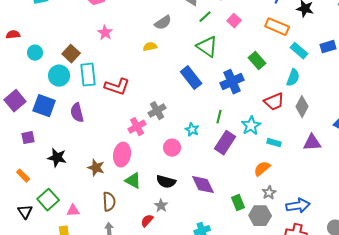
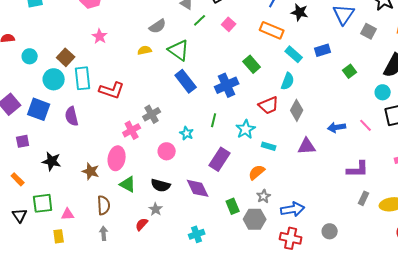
green triangle: (207, 47) -> (179, 50), moved
purple rectangle: (225, 143) -> (220, 159), moved
green square: (48, 200) -> (43, 203), turned 35

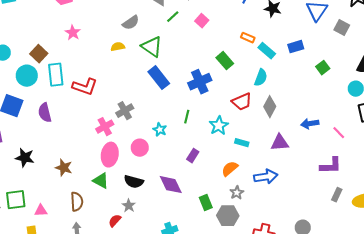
orange rectangle: (272, 30) -> (248, 38), moved, size x0.6
pink line: (366, 125) -> (339, 133), moved
pink ellipse: (117, 158) -> (110, 155), moved
purple rectangle: (220, 159) -> (193, 156), size x0.6
blue arrow: (293, 209) -> (266, 177), moved

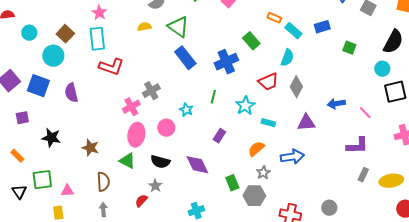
green square: (323, 68) -> (349, 48), turned -32
cyan rectangle: (56, 75) -> (97, 39), moved

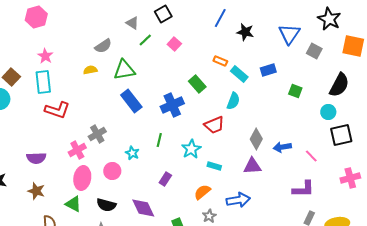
green triangle: (178, 27) -> (124, 70), turned -45
gray diamond: (296, 87) -> (256, 139), moved
purple semicircle: (71, 93) -> (36, 158), moved, turned -78

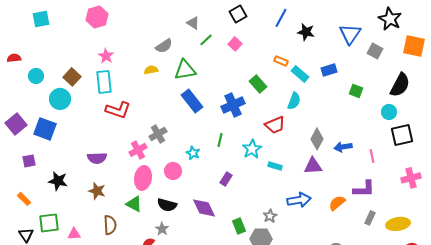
black square: (163, 14) -> (238, 14), moved
pink line: (311, 156) -> (372, 156), turned 32
orange semicircle: (202, 192) -> (337, 203), moved

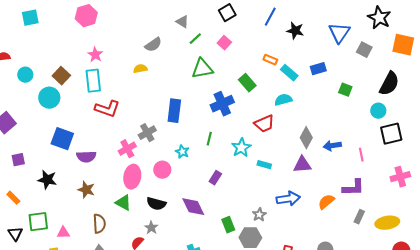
green triangle: (185, 70) -> (202, 69), moved
blue rectangle: (192, 101) -> (174, 111), moved, turned 45
cyan semicircle: (294, 101) -> (283, 100), turned -126
blue square: (45, 129) -> (62, 139), moved

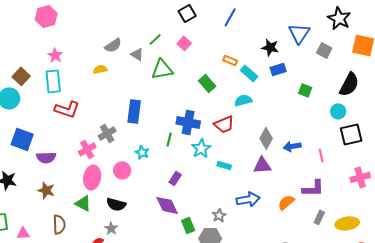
gray triangle: (182, 22) -> (137, 54), moved
black star: (295, 31) -> (270, 47), moved
blue cross: (222, 104) -> (188, 122), moved, turned 35
purple diamond: (193, 207) -> (167, 205), moved

